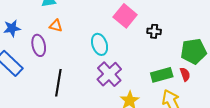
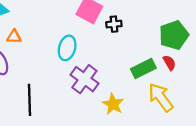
black cross: (154, 31) -> (114, 24), moved
cyan ellipse: (100, 44) -> (67, 48), turned 45

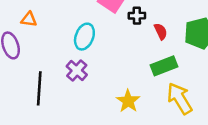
red semicircle: (169, 63) -> (161, 31), moved
purple cross: (84, 79) -> (77, 71), moved, size x0.7

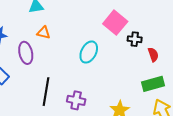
purple cross: (77, 71) -> (76, 100), moved, turned -36

